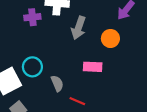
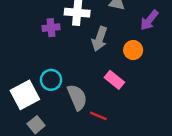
pink rectangle: (93, 67) -> (114, 80), turned 36
gray semicircle: (57, 83) -> (77, 97), size x1.5

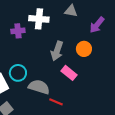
gray arrow: (100, 39) -> (57, 51), moved
gray semicircle: (77, 97) -> (39, 87), turned -50

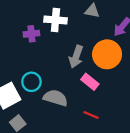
orange circle: (84, 49) -> (107, 54), size x1.6
red line: (56, 102) -> (91, 115), moved

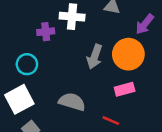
cyan circle: (31, 82) -> (27, 64), moved
pink rectangle: (90, 82) -> (125, 89), moved, turned -54

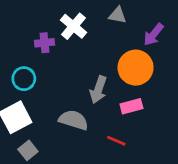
white cross: (72, 17) -> (73, 26), turned 35
gray arrow: (95, 57) -> (98, 90), moved

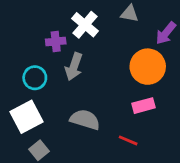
gray arrow: (98, 90) -> (74, 67), moved

